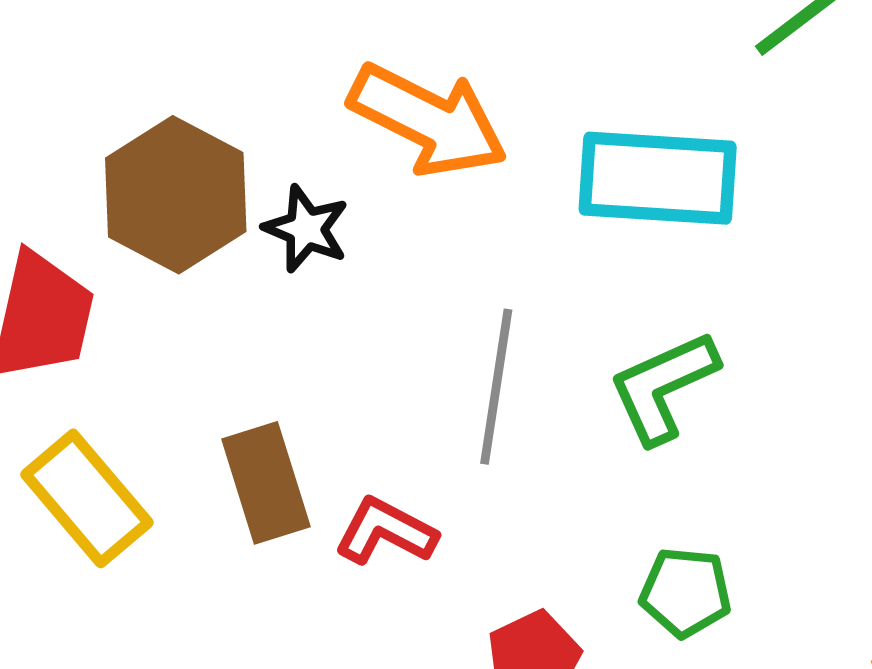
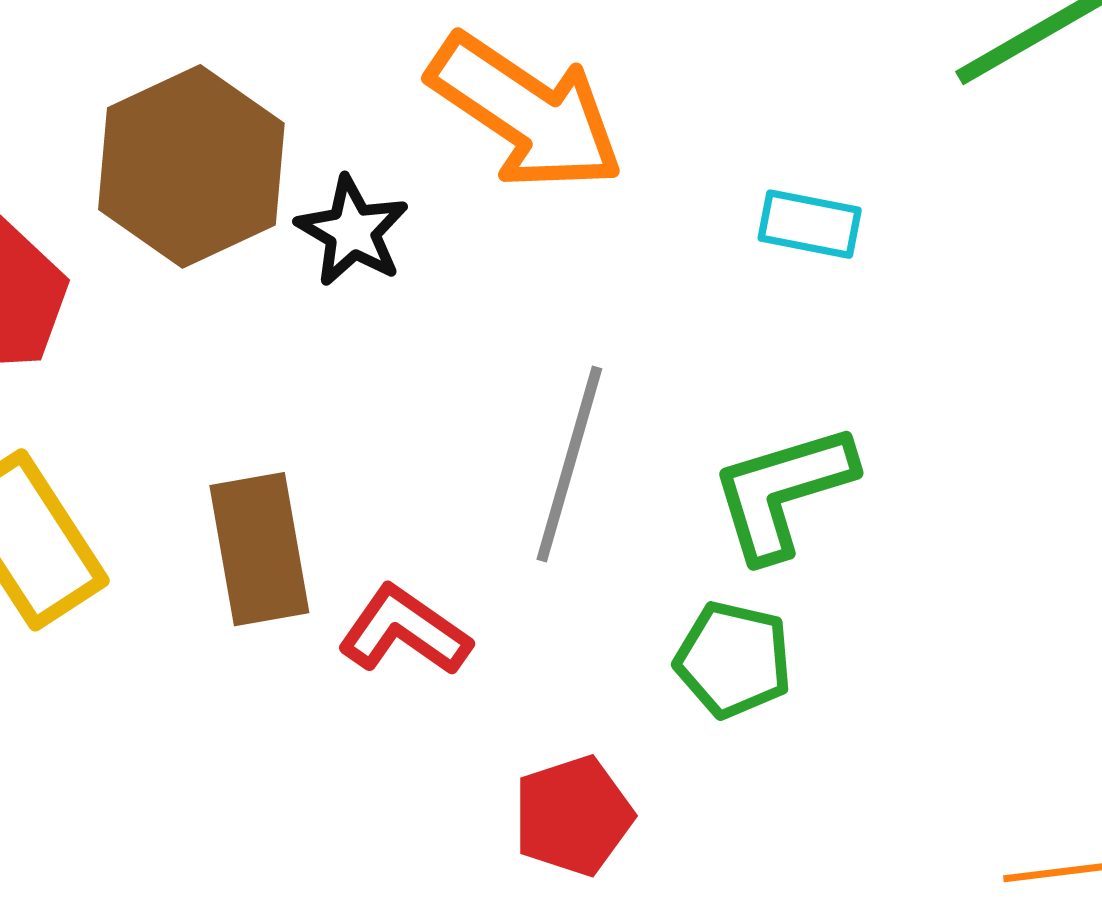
cyan rectangle: (658, 178) -> (810, 224), size x0.5
green pentagon: (685, 592) -> (733, 660), moved

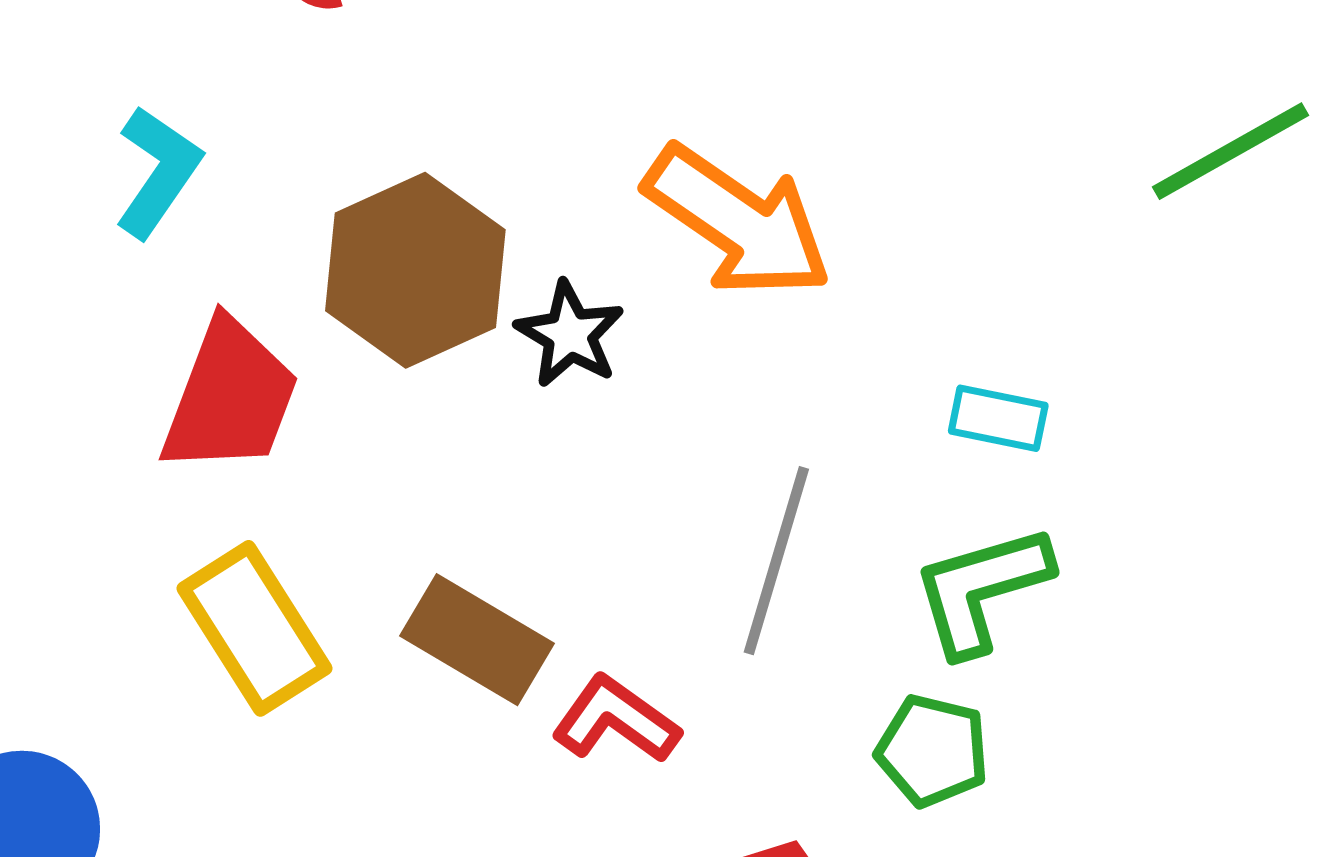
cyan rectangle: (810, 224) -> (998, 418), moved
brown rectangle: (259, 549) -> (477, 640), turned -50

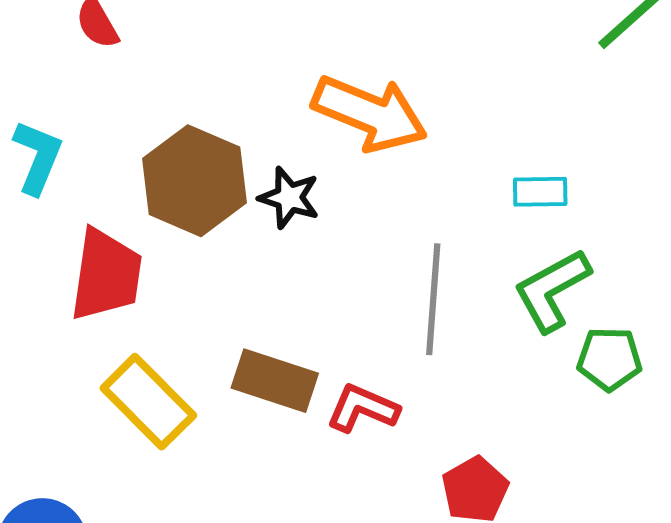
green pentagon: (932, 751) -> (609, 359), moved

